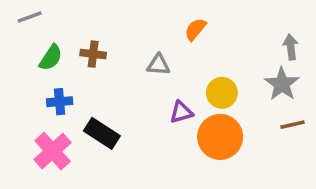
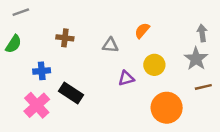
orange semicircle: (195, 29) -> (142, 31), moved
green semicircle: (51, 58) -> (13, 44), moved
orange circle: (220, 137) -> (167, 108), moved

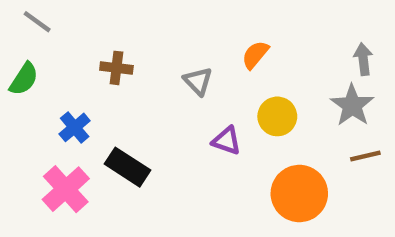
gray line: (21, 12) -> (37, 22), turned 56
gray triangle: (110, 45) -> (198, 81), turned 42
blue cross: (42, 71) -> (75, 127), turned -35
purple triangle: (126, 78) -> (227, 141), turned 35

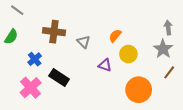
orange semicircle: (255, 55) -> (115, 36), moved
brown cross: (116, 68) -> (54, 32), size x1.5
gray triangle: (198, 81) -> (84, 42), moved
brown line: (365, 156) -> (169, 72), turned -40

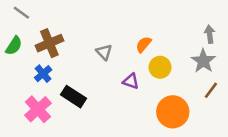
brown cross: (54, 32) -> (49, 43), moved, turned -30

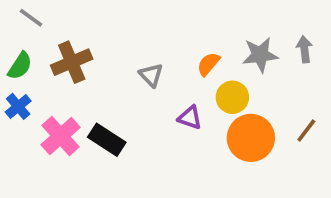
gray star: (203, 61) -> (260, 55), moved, turned 30
blue cross: (43, 74) -> (18, 106), moved
pink cross: (38, 109) -> (61, 136), moved
orange circle: (173, 112) -> (251, 138), moved

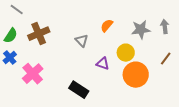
orange semicircle: (208, 64) -> (107, 26), moved
brown line: (306, 130) -> (166, 59), moved
black rectangle: (107, 140) -> (79, 90), moved

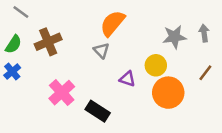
orange semicircle: (107, 26) -> (112, 23), moved, size x1.6
pink cross: (33, 74) -> (62, 93), moved

